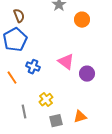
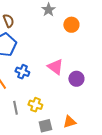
yellow cross: (46, 100) -> (35, 105), turned -32
gray line: (24, 112) -> (15, 108), moved

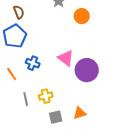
purple circle: (76, 79) -> (87, 70), size x1.5
yellow cross: (35, 105) -> (46, 96), turned -32

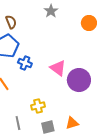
orange circle: (82, 16) -> (89, 23), moved
blue cross: (33, 63) -> (25, 63), moved
gray line: (26, 99) -> (18, 123), moved

